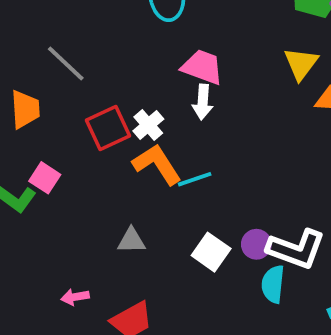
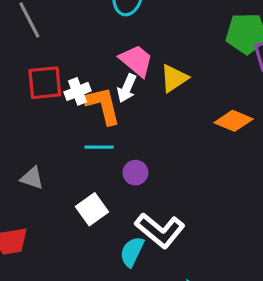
yellow triangle: (301, 64) -> (174, 78), moved
orange L-shape: (157, 164) -> (103, 105), moved
purple circle: (256, 244) -> (135, 173), moved

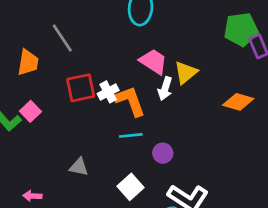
white arrow: (127, 88) -> (165, 89), moved

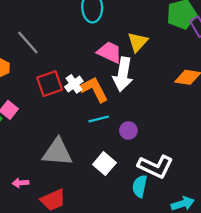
yellow triangle: (186, 73) -> (138, 42), moved
white arrow: (165, 89) -> (123, 74), size x1.6
gray triangle: (79, 167) -> (57, 152), size x1.8

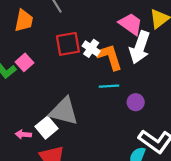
white cross: (74, 84) -> (91, 48), turned -30
white square: (104, 164) -> (46, 128), moved

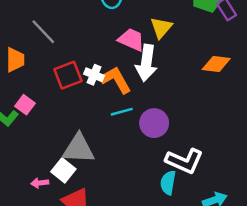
purple circle: (136, 102) -> (154, 123), size x1.5

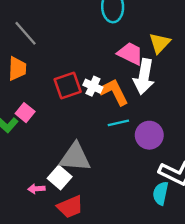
gray line: (43, 32) -> (26, 33), moved

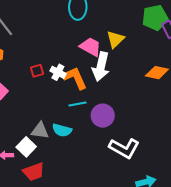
red square: (68, 86) -> (37, 71), size x0.6
gray triangle: (75, 157) -> (40, 131), size x0.7
cyan semicircle: (161, 193) -> (62, 130), moved, turned -90

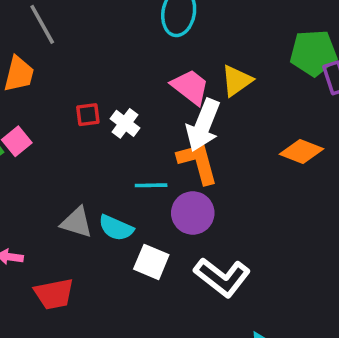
orange L-shape: (75, 78) -> (198, 163), moved
white square: (26, 147) -> (151, 262), moved, turned -30

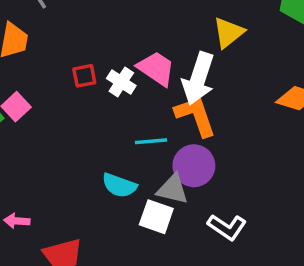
pink trapezoid: (190, 87) -> (156, 68), moved
gray triangle: (77, 222) -> (173, 189), moved
white L-shape: (222, 277) -> (227, 227), size x0.7

